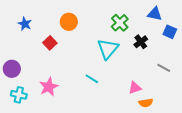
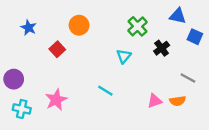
cyan triangle: (108, 49) -> (124, 56), size x0.6
orange semicircle: (146, 103) -> (178, 101), moved

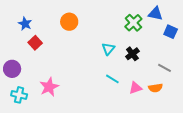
green cross: (138, 26) -> (133, 23), moved
black cross: (162, 48) -> (132, 54), moved
red square: (57, 49) -> (35, 43), moved
cyan line: (105, 91) -> (112, 79), moved

